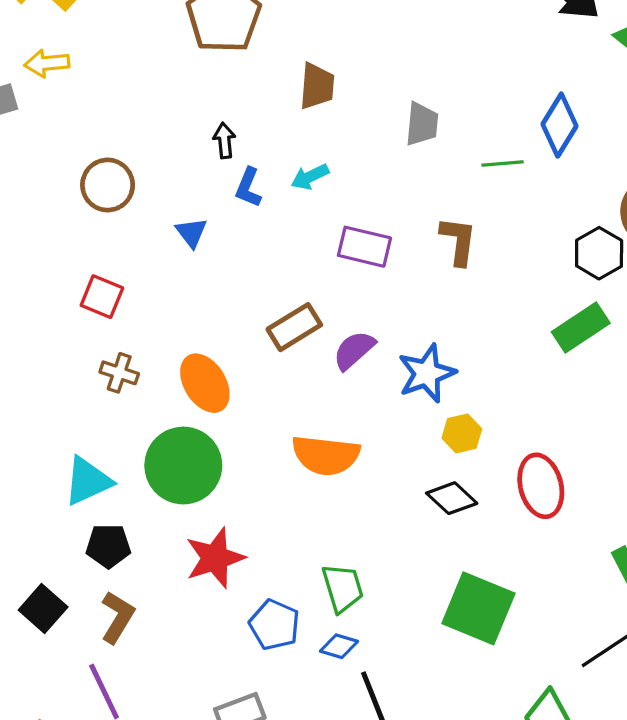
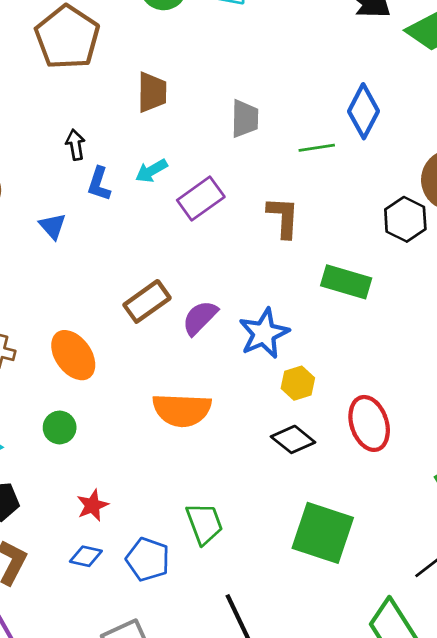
purple rectangle: (364, 247) -> (201, 199), moved, turned -45
green rectangle: (581, 327) -> (346, 282), moved, turned 54
green circle: (183, 466) -> (60, 427), size x0.5
red star: (215, 558) -> (93, 505), size x0.6
blue diamond: (339, 646) -> (86, 556), moved

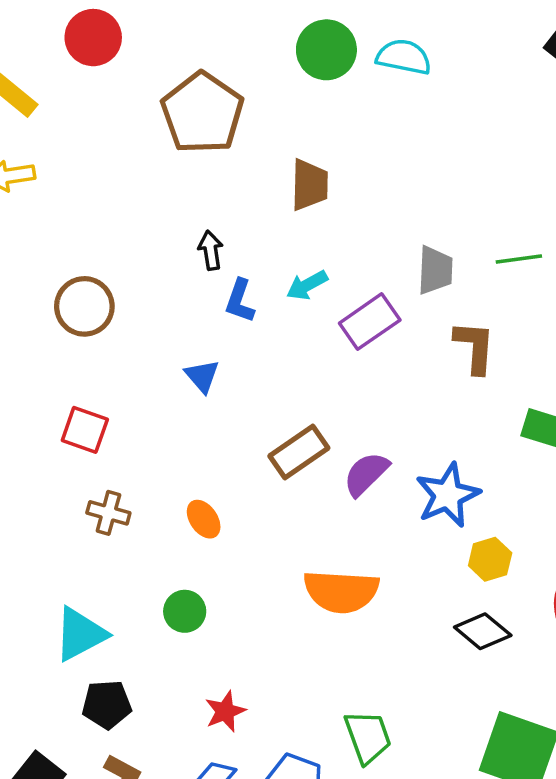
gray trapezoid: (245, 119) -> (435, 270), moved
blue triangle: (53, 226) -> (202, 376), moved
orange ellipse: (73, 355) -> (204, 519), size x0.6

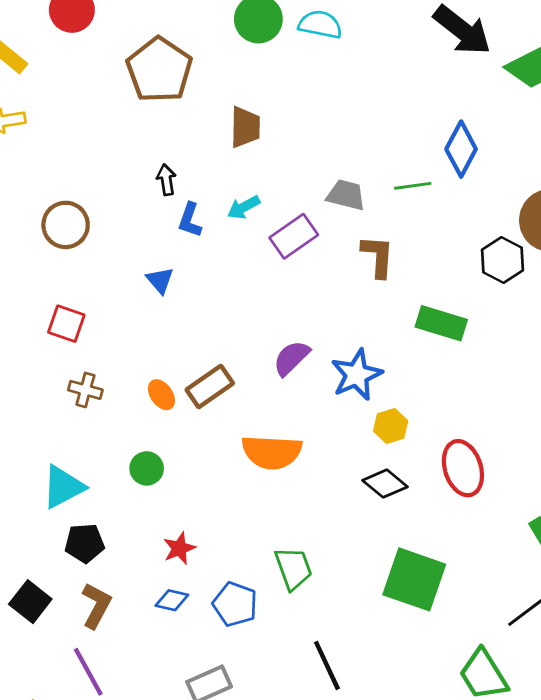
gray trapezoid: (435, 270) -> (346, 195), turned -78
brown rectangle: (299, 452) -> (210, 386), moved

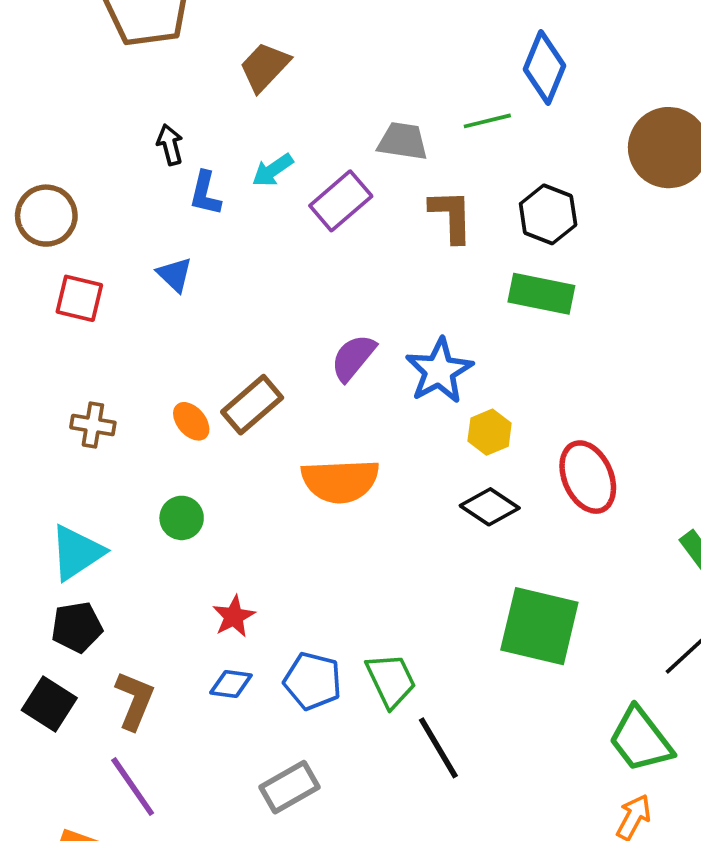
brown trapezoid: (245, 127) -> (265, 67), turned -132
black hexagon: (502, 260) -> (548, 214), moved
red square: (66, 324) -> (79, 298), moved
black pentagon: (85, 543) -> (77, 627), moved
green trapezoid: (293, 568) -> (391, 680), moved

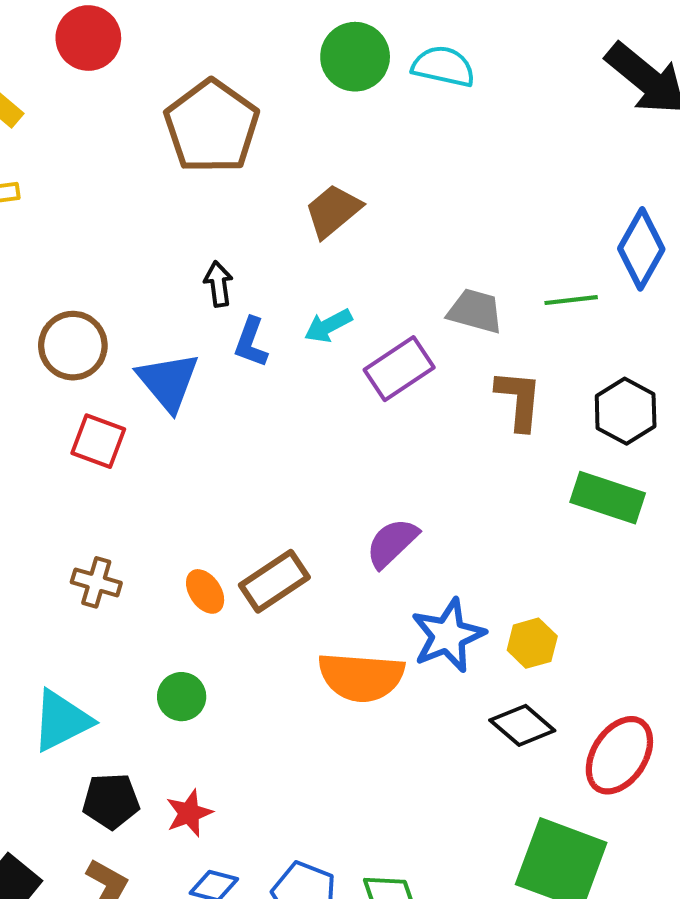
blue triangle: (175, 275) -> (168, 382), moved, size x1.6
blue star: (439, 371) -> (448, 635), moved
red ellipse: (588, 477) -> (619, 755), moved, turned 50
red star: (234, 616) -> (189, 813), moved
black pentagon: (77, 627) -> (111, 801), moved

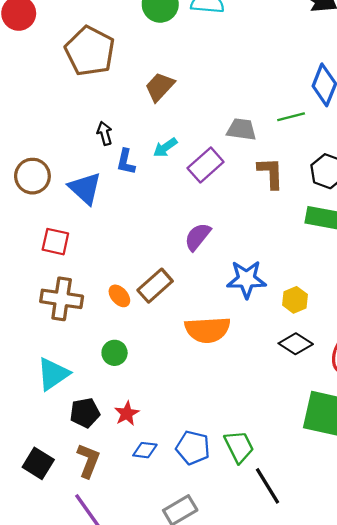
red square: (98, 441) -> (55, 242), moved
purple semicircle: (392, 543) -> (198, 237), moved
brown cross: (96, 582) -> (62, 299), size x1.6
blue star: (448, 635) -> (246, 279), moved, turned 30

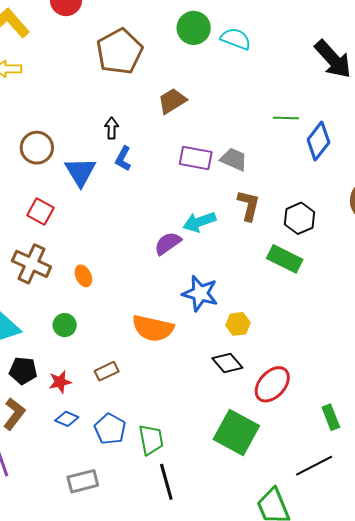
green line: (291, 117) -> (286, 118), moved
cyan arrow: (165, 147) -> (199, 222), moved, size x1.4
purple rectangle: (206, 165) -> (196, 158), moved, turned 36
brown rectangle: (155, 286) -> (107, 371), moved, size x0.7

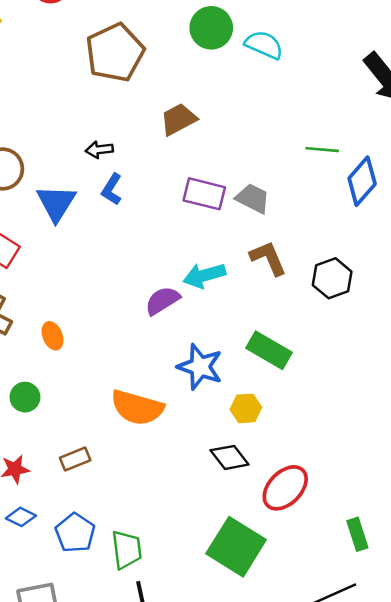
black arrow: (112, 128) -> (99, 150), turned -100
brown L-shape: (249, 205) -> (268, 258), turned -40
green rectangle: (285, 259) -> (269, 350), moved

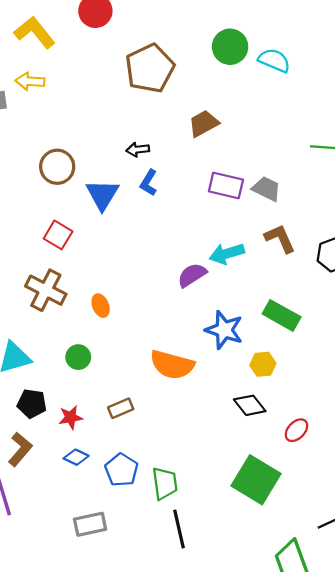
red ellipse: (285, 488) -> (296, 430), size x0.6

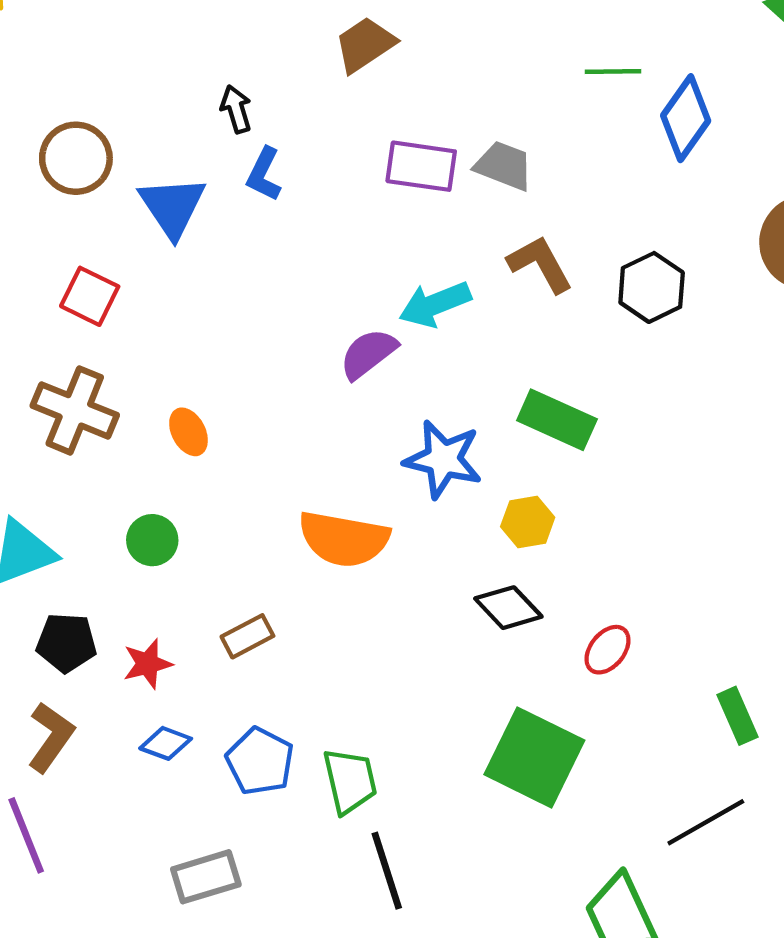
black arrow: (138, 150) -> (236, 109), turned 85

